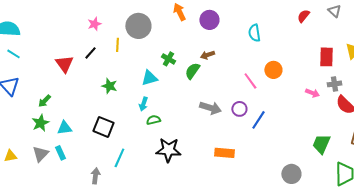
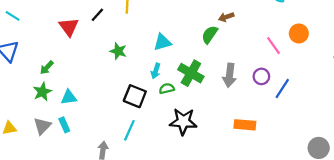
green cross: (168, 59) -> (191, 73), moved, size x1.6
gray arrow: (210, 108) -> (229, 75), turned 80
black square: (103, 127) -> (135, 96), moved

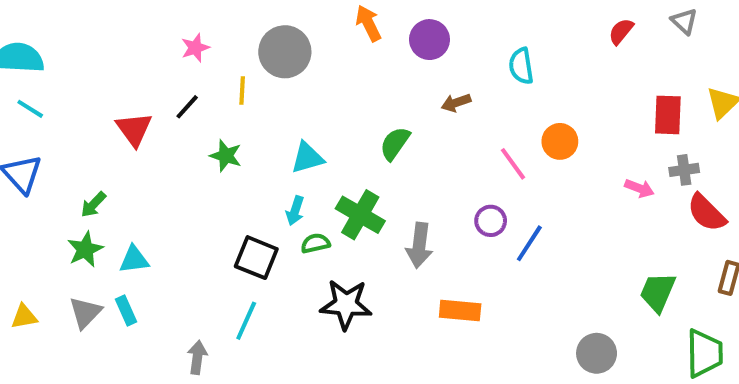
brown arrow: (226, 17) -> (456, 103), moved
green star: (118, 51) -> (226, 156), moved
gray arrow: (229, 75) -> (419, 245), moved

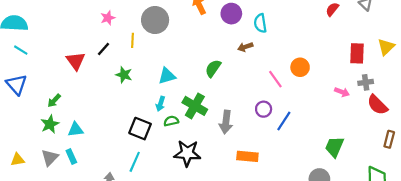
cyan semicircle: (521, 66) -> (260, 23), moved
green trapezoid: (658, 292) -> (334, 147), moved

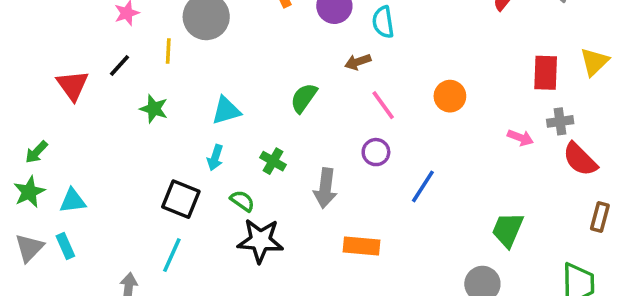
pink line: (275, 79) -> (383, 105), moved
green cross: (195, 106) -> (273, 161), size x0.6
purple circle: (264, 109) -> (376, 152), moved
green semicircle: (171, 121) -> (242, 201), moved, turned 48

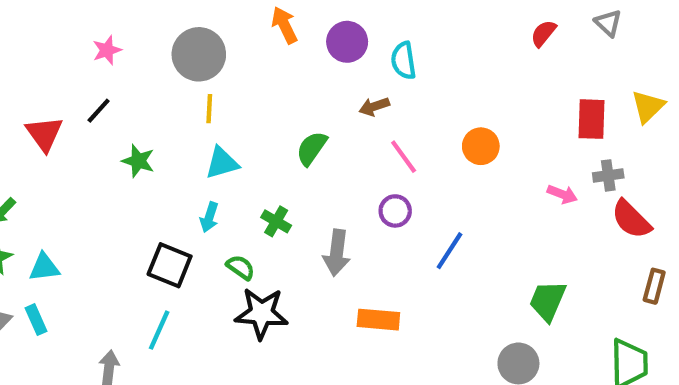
yellow line: (168, 51) -> (209, 109), moved

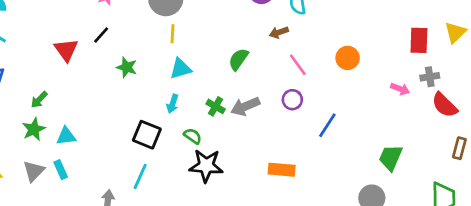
gray arrow: (337, 253) -> (245, 106), moved, turned 60

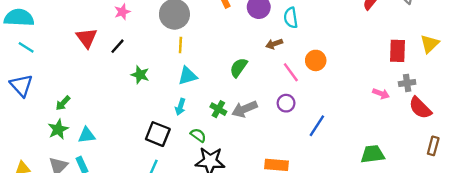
red triangle: (66, 50) -> (87, 38), moved
orange circle: (348, 58) -> (316, 60), moved
green trapezoid: (391, 158) -> (373, 154), turned 60

